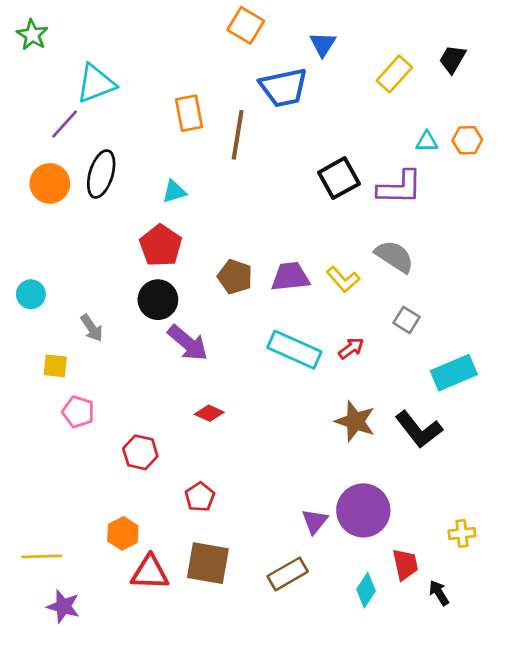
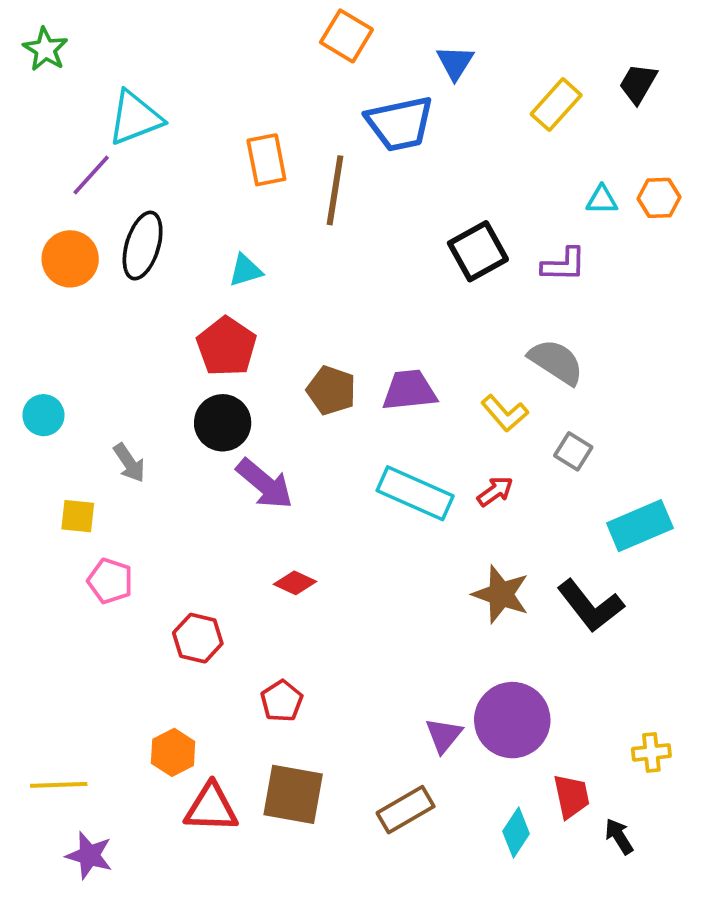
purple L-shape: (400, 188) -> (564, 265), size x0.7
yellow L-shape: (343, 279) -> (505, 413), moved

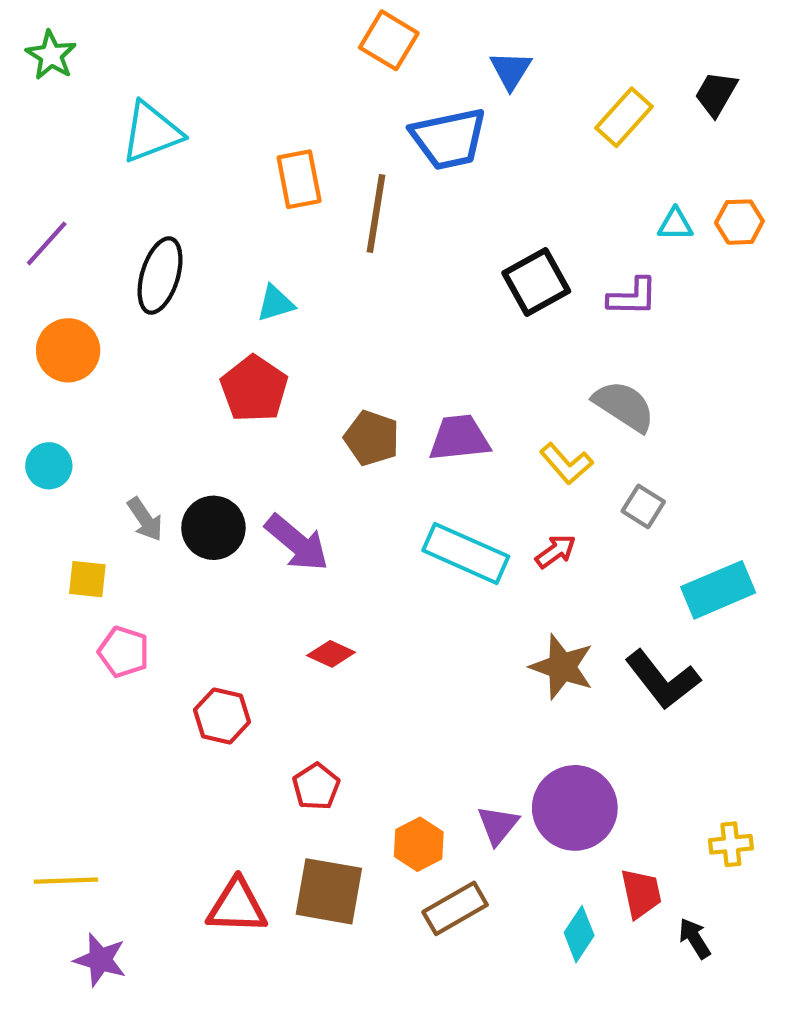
purple line: (91, 175) -> (47, 243), moved
orange circle: (70, 259) -> (68, 350), moved
black circle: (223, 423) -> (213, 528), moved
orange hexagon: (173, 752) -> (419, 844), moved

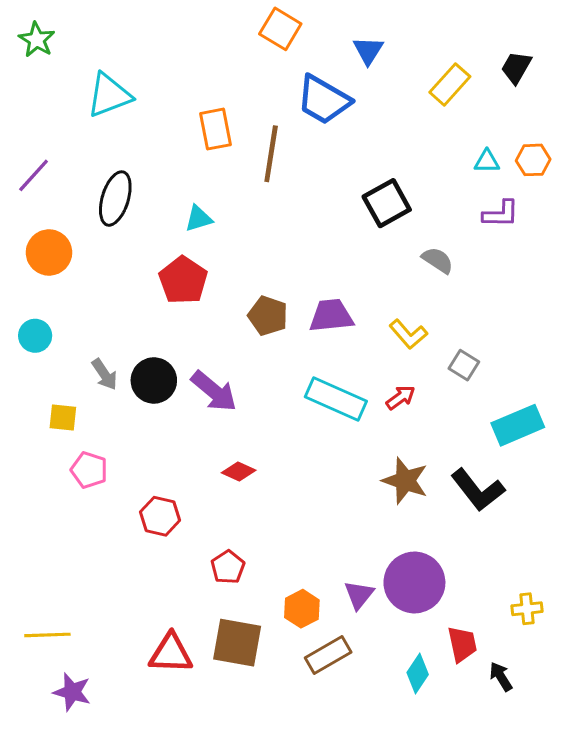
blue trapezoid: (449, 139) -> (323, 100), turned 42
purple L-shape: (633, 297) -> (501, 214), moved
gray semicircle: (624, 406) -> (438, 260), moved, size x0.7

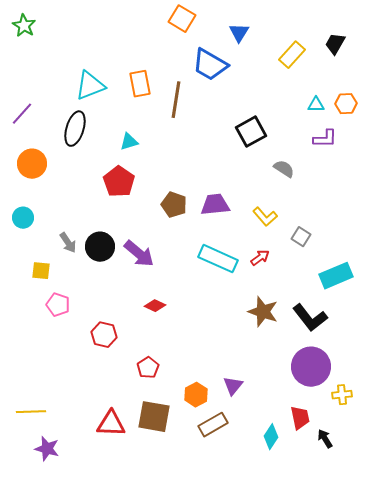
cyan triangle: (109, 95) -> (90, 86), moved
purple circle: (414, 582) -> (311, 367), moved

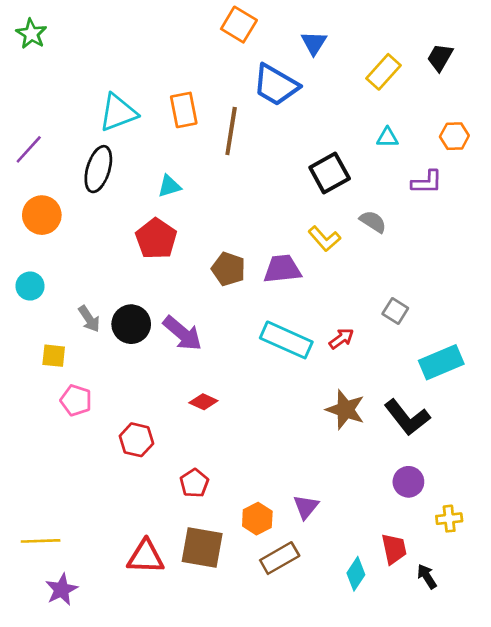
cyan triangle: (316, 105) -> (387, 138), moved
yellow L-shape: (265, 217) -> (324, 239), moved
purple circle: (311, 367) -> (408, 482), size x0.6
purple star: (47, 449) -> (62, 590), turned 30

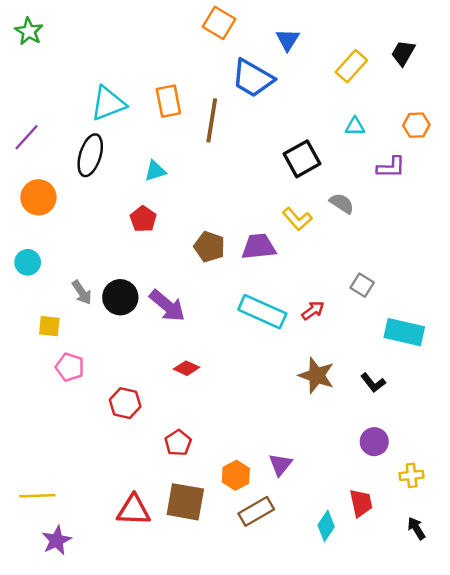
red pentagon: (156, 239) -> (143, 219), size x0.7
cyan rectangle: (441, 362) -> (404, 332), turned 36
black L-shape: (407, 417) -> (373, 383), size x0.6
black arrow: (427, 576) -> (416, 528), moved

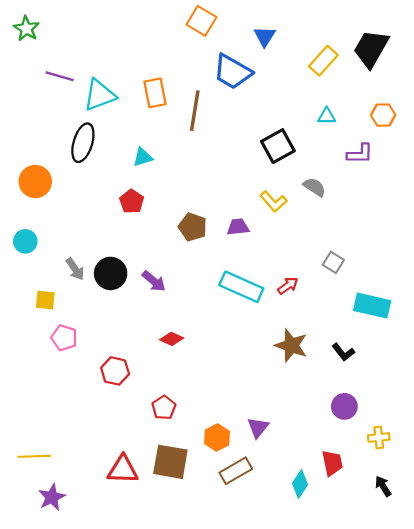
black trapezoid: (403, 53) -> (371, 49), size x1.6
purple line: (26, 137) -> (60, 76), moved, turned 64
purple trapezoid: (259, 247) -> (238, 227), size x0.7
purple arrow: (167, 306) -> (154, 281), size x0.7

